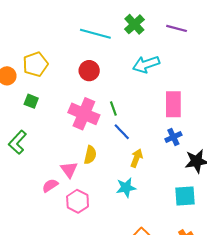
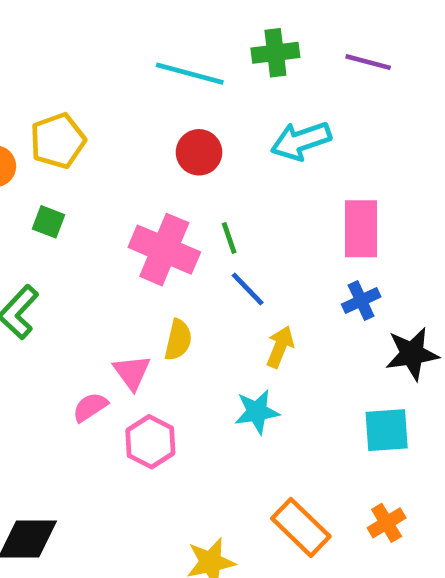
green cross: (134, 24) -> (275, 53), turned 36
red circle: (89, 71) -> (199, 152), moved

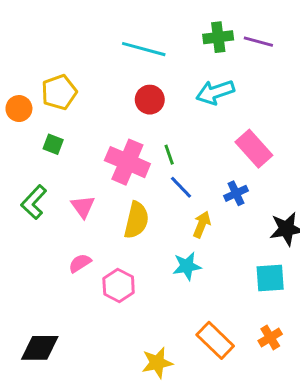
green cross: (275, 53) -> (218, 37), moved
pink rectangle: (361, 229) -> (254, 149), turned -42
blue cross: (361, 301) -> (236, 193), moved
yellow semicircle: (178, 340) -> (136, 220), size x1.4
pink triangle: (132, 372) -> (83, 207), moved

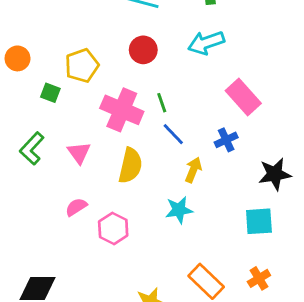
yellow pentagon: (59, 92) -> (82, 66), moved

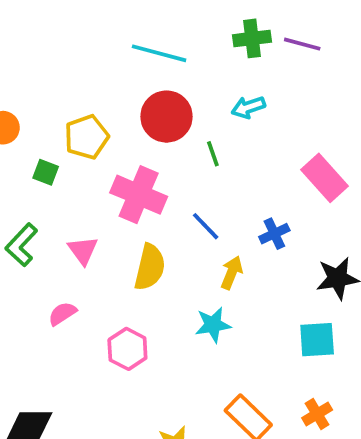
cyan arrow: (206, 43) -> (248, 107), size x0.7
red circle: (143, 50) -> (167, 117), size x1.4
pink rectangle: (243, 97) -> (325, 178), moved
green line: (162, 103) -> (213, 154), moved
pink semicircle: (76, 207) -> (62, 314), moved

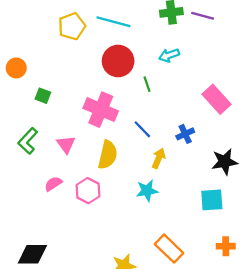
yellow pentagon: (87, 137) -> (72, 26), moved
pink hexagon: (127, 349) -> (88, 191), moved
orange cross: (317, 414) -> (226, 246), moved, turned 30

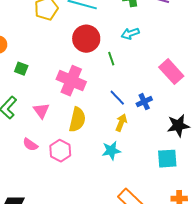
blue line: (142, 129) -> (117, 98), moved
pink semicircle: (53, 184) -> (30, 145), turned -112

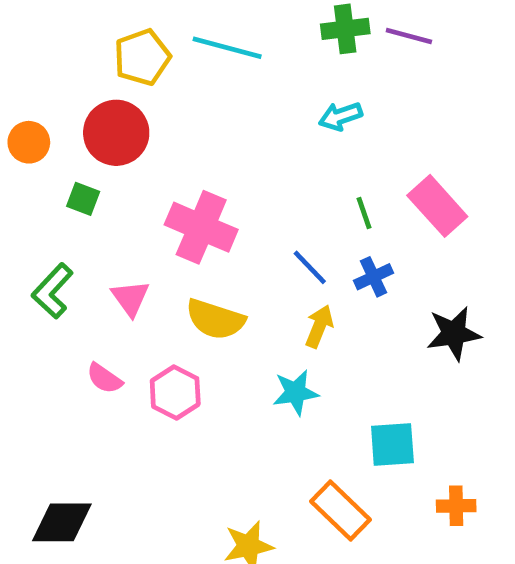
red circle: (86, 39) -> (116, 133), moved
green line: (111, 59) -> (364, 213), moved
yellow semicircle: (77, 120) -> (215, 319), turned 95
cyan square: (167, 159) -> (392, 444), moved

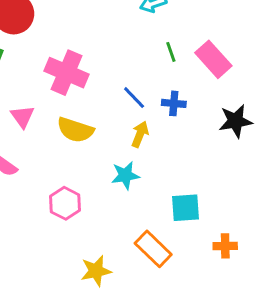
green line: (364, 213) -> (171, 52), moved
blue cross: (374, 277) -> (174, 103), turned 30
black star: (454, 333) -> (236, 121), moved
pink hexagon: (175, 392) -> (65, 203), moved

